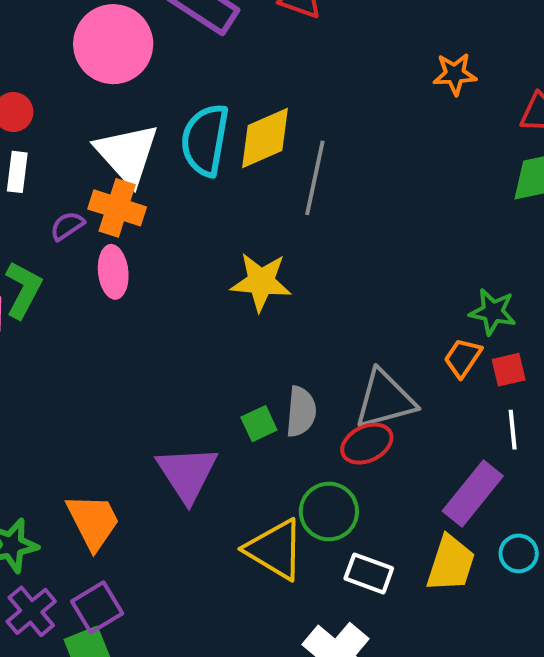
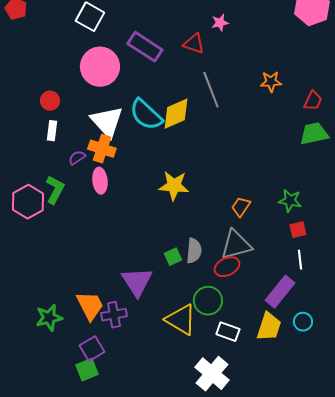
cyan semicircle: (205, 140) -> (146, 115), turned -57
gray line: (315, 178) -> (211, 90), moved, turned -33
orange trapezoid: (463, 358) -> (241, 207), moved
purple cross: (31, 611) -> (114, 315), moved, turned 30

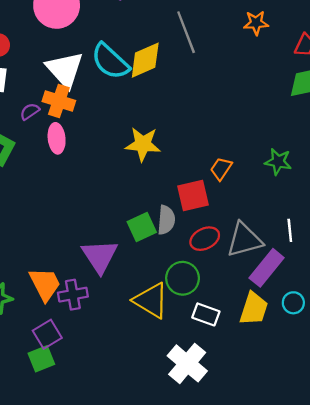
red square: (298, 230) -> (193, 195), moved, size x1.6
gray triangle: (236, 245) -> (244, 240), moved
green square: (173, 257) -> (142, 227), size x1.4

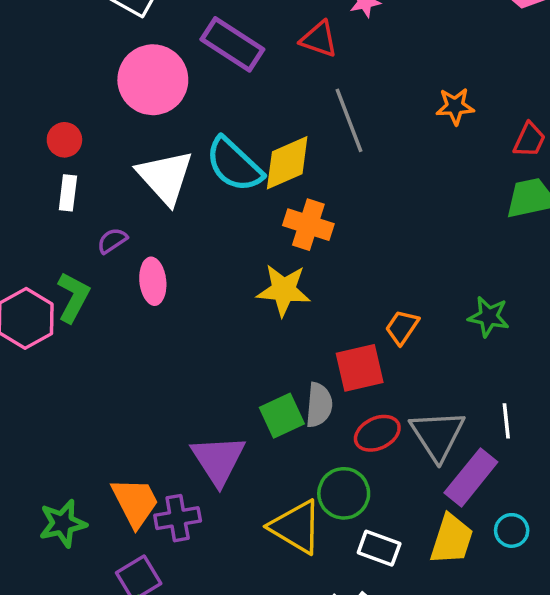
orange cross: (59, 101) -> (308, 225), moved
gray triangle: (244, 240) -> (437, 435), turned -48

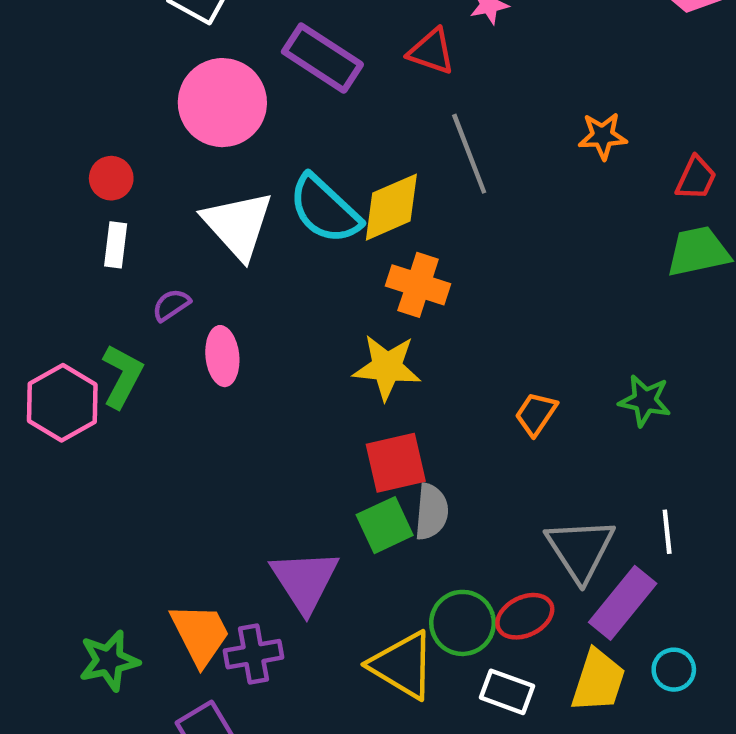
red square: (360, 368) -> (396, 463), moved
red ellipse: (377, 433) -> (525, 616), moved

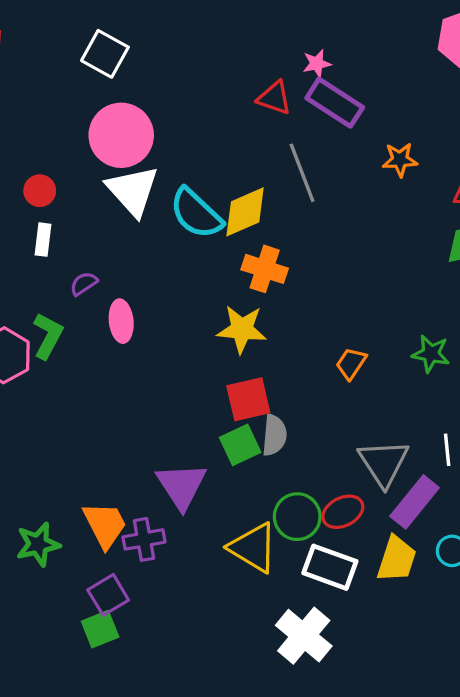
purple rectangle: (322, 58) -> (335, 103), moved
white triangle: (238, 225) -> (133, 191), moved
white rectangle: (507, 692) -> (330, 567), size x1.4

